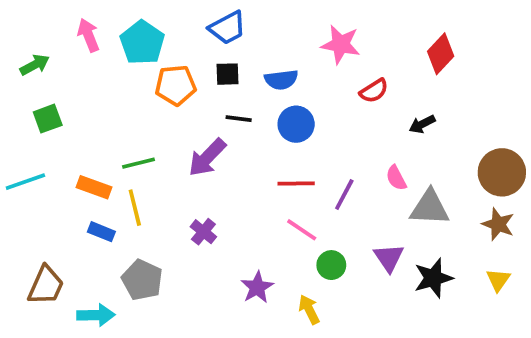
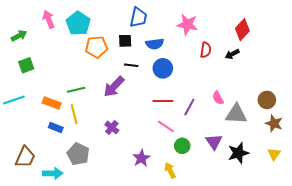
blue trapezoid: (227, 28) -> (138, 17), moved, turned -50
red semicircle: (374, 91) -> (206, 50), turned -49
black arrow: (422, 124) -> (232, 54), moved
brown circle: (502, 172) -> (267, 100), moved, size x0.7

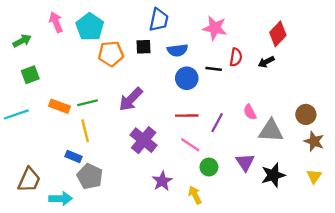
black line: (131, 65) -> (214, 69), moved
orange rectangle: (52, 103) -> (59, 106), moved
blue rectangle: (56, 127) -> (73, 156), moved
purple cross: (112, 127) -> (144, 140), moved, size x1.6

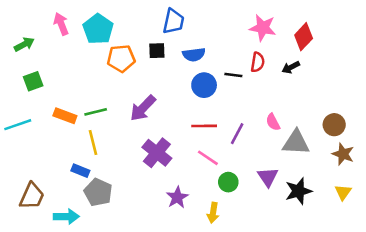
pink star: (215, 28) -> (263, 28), moved
yellow arrow: (195, 195) -> (213, 213), turned -144

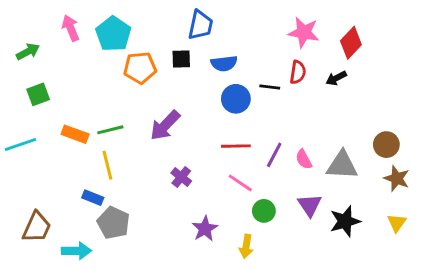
pink semicircle: (273, 122) -> (304, 159), moved
purple cross: (157, 153) -> (181, 177), size x0.6

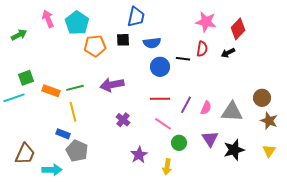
green square: (38, 94) -> (26, 78), moved
purple arrow: (165, 125) -> (112, 85), turned 35
pink semicircle: (304, 159) -> (206, 108), turned -128

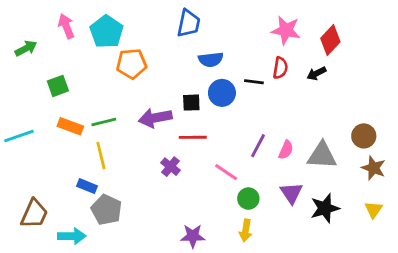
black square: (123, 40) -> (191, 103), moved
green square: (26, 78) -> (58, 86), moved
red line: (160, 99) -> (193, 137), moved
purple star: (139, 155) -> (193, 236), moved, turned 30
yellow arrow: (167, 167) -> (246, 231), moved

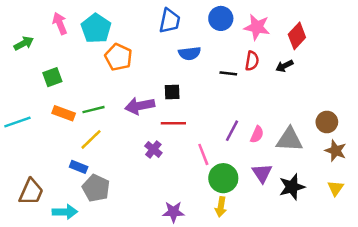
orange pentagon: (132, 64) -> (118, 57), turned 30
blue circle: (222, 93) -> (221, 18), moved
yellow line: (101, 155) -> (91, 139), turned 60
pink line: (226, 172) -> (203, 154), turned 35
green circle: (248, 199) -> (223, 178), size x1.5

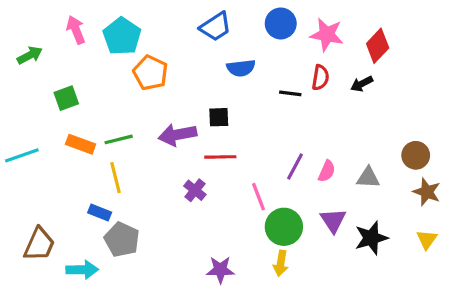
blue trapezoid: (170, 21) -> (216, 27), turned 45
yellow line: (91, 139) -> (116, 178), turned -60
gray triangle: (289, 139) -> (368, 178), size x0.7

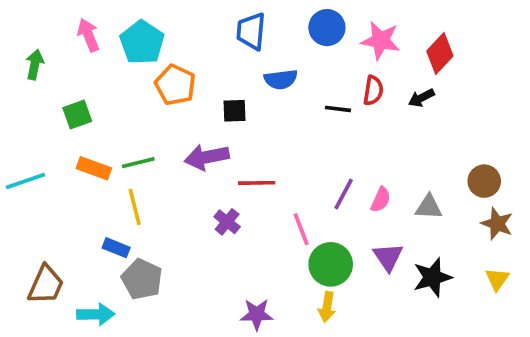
blue trapezoid: (216, 27) -> (251, 31), turned 128
green arrow: (30, 55) -> (35, 65), turned -50
black square: (219, 117) -> (234, 111), moved

